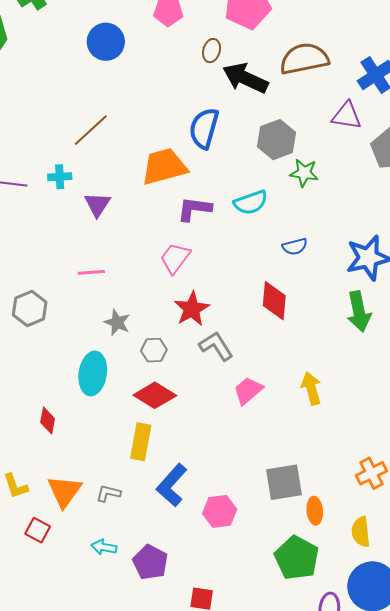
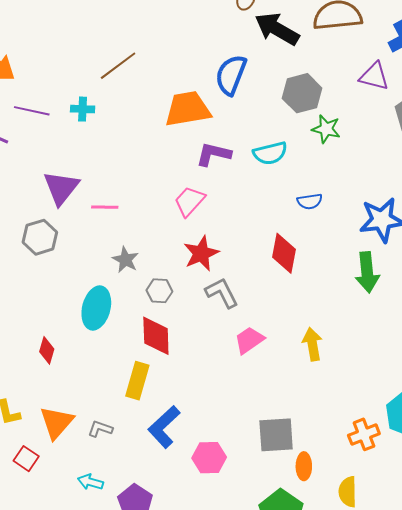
purple triangle: (97, 205) -> (61, 188), moved, size x1.4
red diamond: (155, 395) -> (156, 336), turned 51

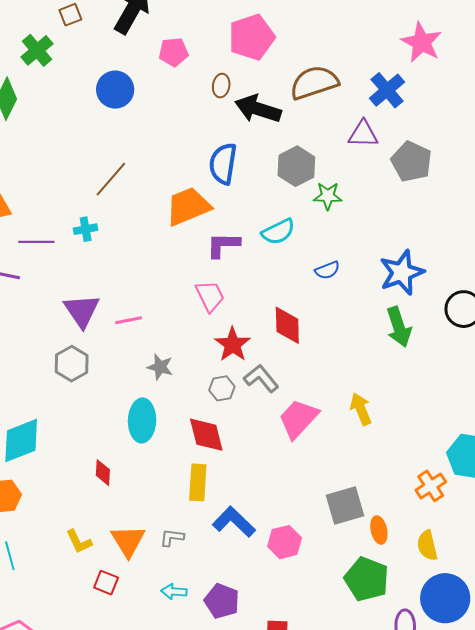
pink trapezoid: (189, 201) -> (210, 296), turned 124
red diamond: (284, 253) -> (287, 325), moved
gray hexagon: (159, 291) -> (222, 388), moved
pink trapezoid: (249, 340) -> (298, 419), size x1.4
blue L-shape: (164, 427) -> (234, 522), turned 99

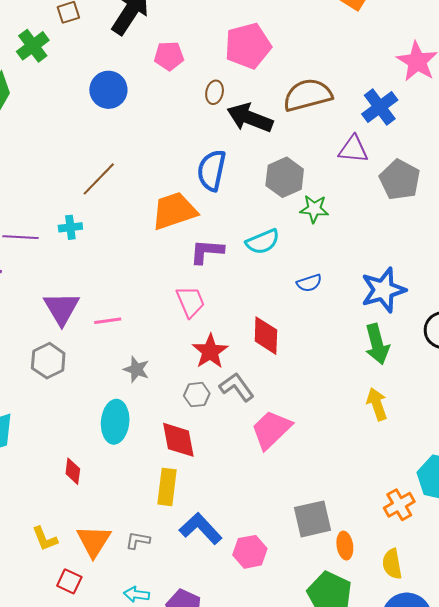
yellow arrow: (361, 409) -> (377, 404), moved

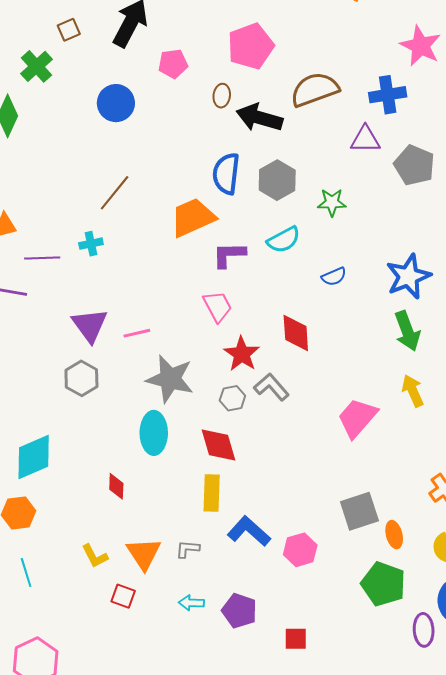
blue cross: (380, 107) -> (388, 95), turned 33
gray hexagon: (285, 177) -> (277, 180), moved
gray star: (136, 369) -> (170, 379), size x1.8
pink trapezoid: (271, 430) -> (357, 418), moved

